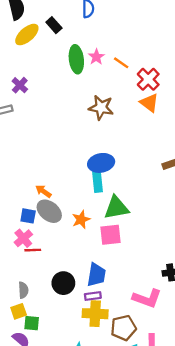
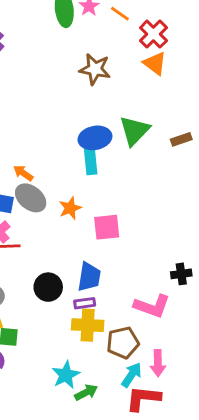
green triangle: (116, 208) -> (134, 131), moved, turned -36

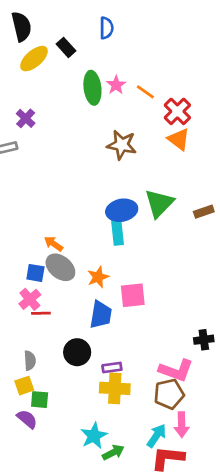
blue trapezoid: (89, 277) -> (101, 315), moved
brown pentagon: (123, 343) -> (169, 394), moved

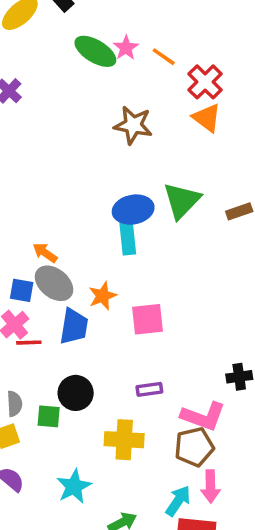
green ellipse: (92, 88) -> (95, 51), turned -52
blue trapezoid: (101, 315) -> (74, 326), moved
purple rectangle: (112, 368) -> (149, 389), moved
green square: (40, 400) -> (49, 416), moved
cyan star: (94, 436) -> (74, 486), moved

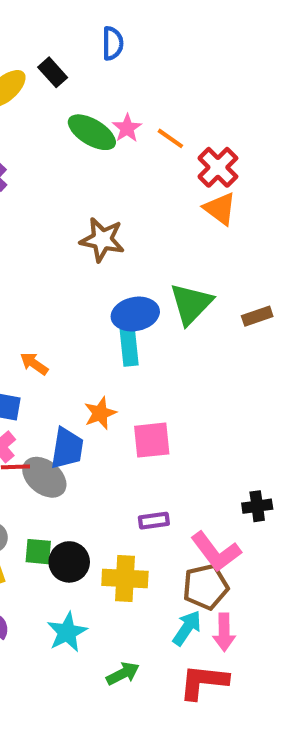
brown star: (133, 125) -> (102, 240), moved
gray ellipse: (54, 283) -> (44, 477), moved
black circle: (76, 393) -> (69, 562), moved
pink L-shape: (203, 416) -> (216, 552), turned 33
cyan arrow: (178, 501) -> (187, 628), moved

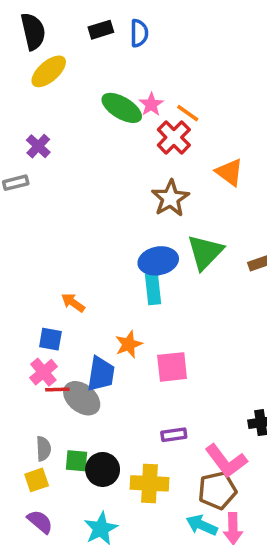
black rectangle: (53, 72) -> (101, 30), moved, turned -65
red cross: (218, 167) -> (174, 137), moved
brown star: (102, 240) -> (170, 198), moved, turned 30
cyan arrow: (187, 628) -> (202, 525), turned -100

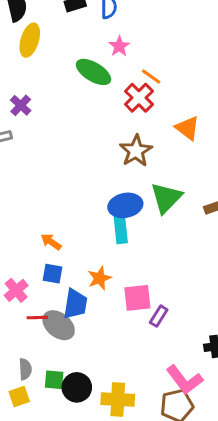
yellow ellipse: (49, 71) -> (30, 40), turned -32
pink star: (151, 104) -> (119, 46), moved
blue square: (50, 339) -> (53, 274), moved
pink cross: (43, 372) -> (16, 290), moved
purple rectangle: (174, 435) -> (159, 316), moved, turned -50

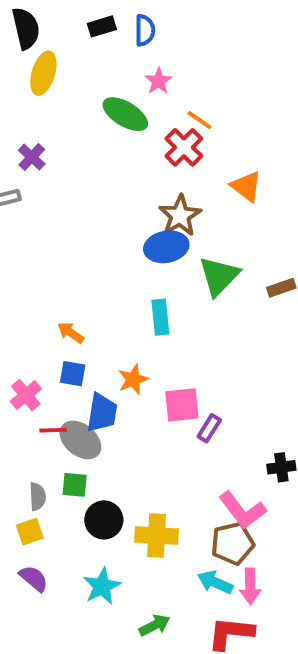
blue ellipse: (125, 205) -> (166, 247), moved
green square: (54, 380) -> (75, 485), moved

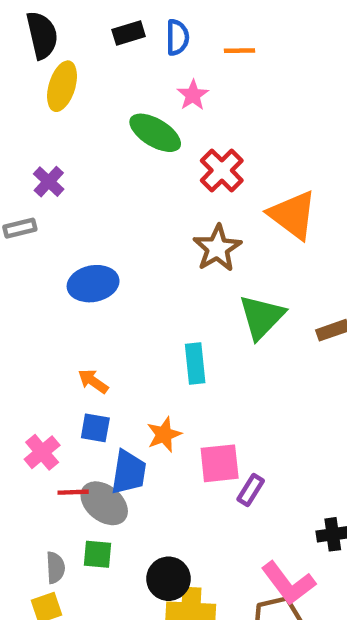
orange line: (199, 120) -> (240, 51), moved, turned -36
orange triangle: (246, 186) -> (293, 215), size x1.4
blue ellipse: (166, 247) -> (93, 284), moved
black circle: (104, 520) -> (169, 579), moved

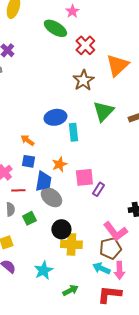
orange triangle: (293, 215) -> (117, 65), turned 40
blue ellipse: (93, 284) -> (55, 117), moved
gray ellipse: (104, 503) -> (51, 197), moved
green square: (98, 554) -> (29, 218), turned -32
gray semicircle: (55, 568) -> (10, 209), moved

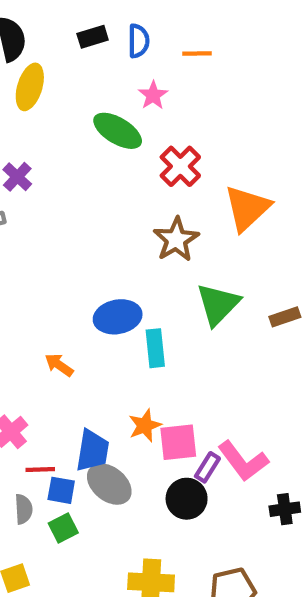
blue square: (28, 161) -> (61, 490), moved
orange star: (59, 164) -> (145, 426), moved
black circle: (61, 229) -> (187, 499), moved
pink L-shape: (115, 231) -> (243, 461), moved

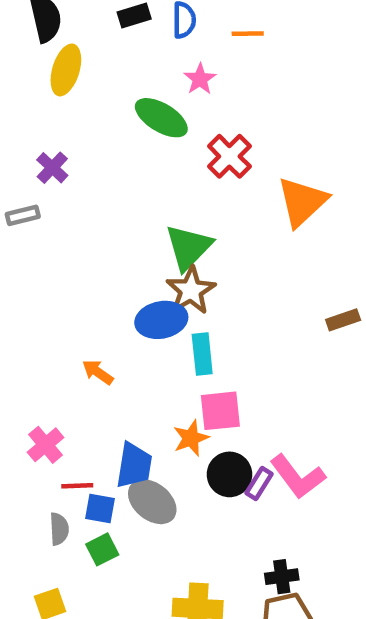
brown star: (176, 239) -> (191, 290), moved
green triangle: (218, 304) -> (189, 247), moved
pink square: (178, 442) -> (220, 411), moved
black circle: (187, 499) -> (229, 474), moved
black cross: (285, 509) -> (282, 577), moved

